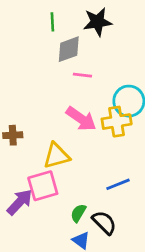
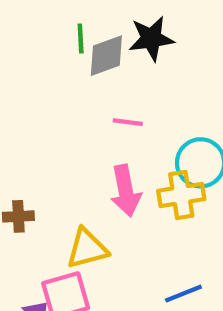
gray diamond: (69, 49) -> (106, 56), moved
pink arrow: (81, 119) -> (126, 191), turned 44

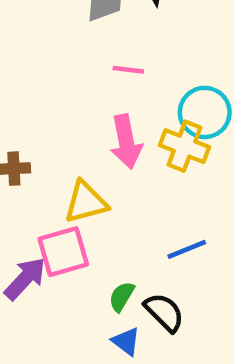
yellow cross: (181, 195) -> (184, 146), turned 30

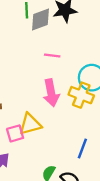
blue line: (187, 249) -> (82, 149), turned -48
pink square: (63, 252) -> (15, 133), moved, size x0.7

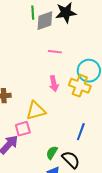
pink arrow: (51, 93) -> (54, 84), size x0.7
pink square: (15, 133) -> (23, 129), moved

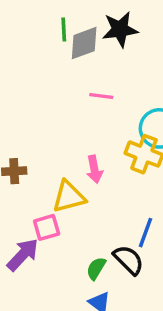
pink arrow: (54, 84) -> (94, 169), moved
black semicircle: (71, 160) -> (129, 260), moved

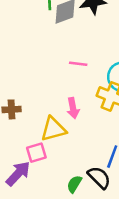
pink line: (101, 96) -> (78, 64), moved

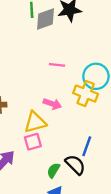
pink arrow: (73, 108) -> (52, 104), turned -60
pink square: (36, 153) -> (33, 142), moved

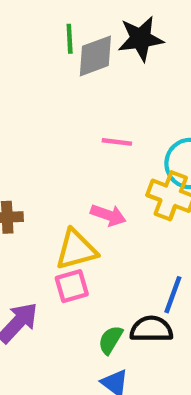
black semicircle: (75, 165) -> (151, 329), turned -45

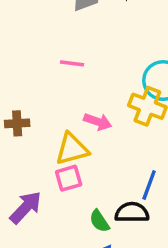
pink line: (117, 142) -> (72, 63), moved
green semicircle: (110, 340) -> (99, 221), turned -65

